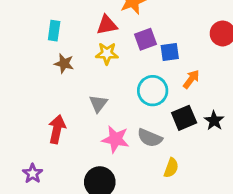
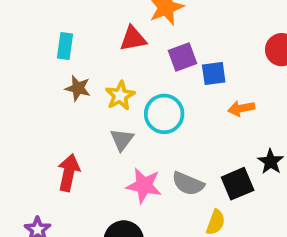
yellow star: (107, 53) -> (120, 96), moved, turned -30
orange arrow: (191, 79) -> (241, 108), turned -138
cyan circle: (153, 91) -> (164, 114), moved
black square: (184, 118) -> (238, 184), moved

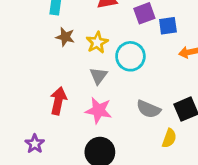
pink star: (144, 185) -> (99, 110), moved

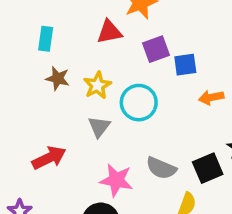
red arrow: (58, 101) -> (49, 158), turned 52
pink star: (99, 110) -> (116, 180), moved

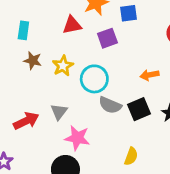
blue square: (185, 65) -> (128, 13), moved
gray triangle: (99, 127) -> (59, 112), moved
gray semicircle: (161, 168) -> (110, 105), moved
black square: (208, 168) -> (139, 109), moved

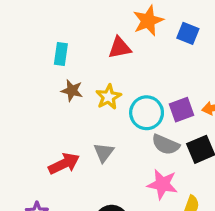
blue square: (128, 13) -> (188, 33), turned 30
purple square: (107, 38) -> (181, 110), moved
pink star: (77, 138) -> (162, 184), moved

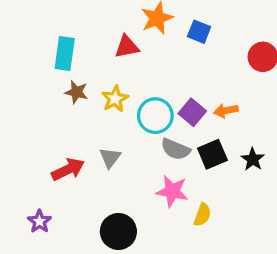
cyan rectangle: (61, 54) -> (65, 53), size x1.4
purple square: (181, 110) -> (192, 112), turned -30

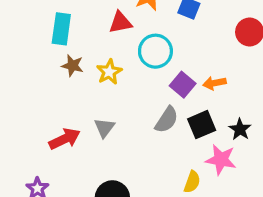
cyan circle: (155, 116) -> (155, 51), moved
gray semicircle: (175, 149) -> (167, 120), turned -80
pink star: (172, 191) -> (221, 160), moved

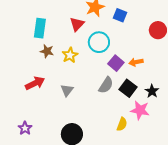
red triangle: (120, 22) -> (77, 24), turned -35
black square: (202, 125) -> (128, 88), turned -30
red arrow: (65, 139) -> (35, 83), moved

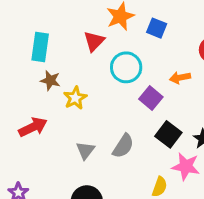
yellow star: (70, 55) -> (75, 98), moved
orange arrow: (136, 62) -> (180, 78), moved
gray semicircle: (106, 85) -> (123, 146), moved
gray triangle: (67, 90) -> (85, 150), moved

